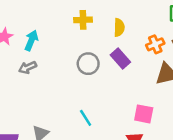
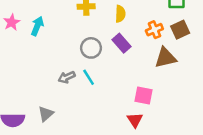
gray arrow: (28, 68) -> (67, 77), moved
cyan line: (86, 118) -> (89, 77), moved

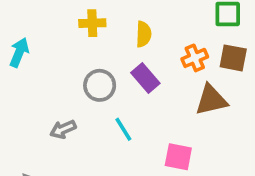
brown square: (180, 30) -> (233, 58), turned 36
cyan line: (89, 77) -> (123, 129), moved

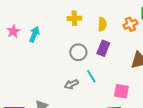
orange cross: (195, 58) -> (130, 24), moved
purple rectangle: (145, 78) -> (103, 48), turned 63
gray arrow: (63, 129) -> (71, 84), moved

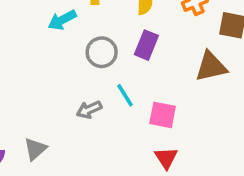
cyan arrow: (34, 34) -> (62, 20), moved, turned -140
pink square: (121, 91) -> (163, 115), moved

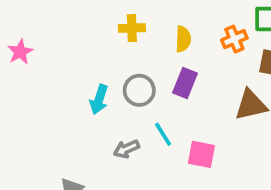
cyan arrow: (62, 20) -> (99, 99), moved, turned -44

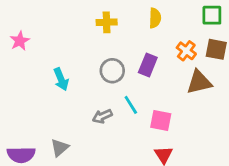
yellow semicircle: (183, 39) -> (155, 18), moved
orange cross: (234, 39) -> (186, 51), moved, turned -30
cyan arrow: (99, 99) -> (61, 79), moved, turned -40

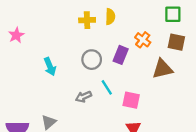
yellow semicircle: (155, 18) -> (110, 17), moved
orange cross: (186, 51) -> (143, 40), moved

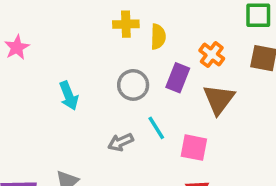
yellow semicircle: (110, 17) -> (158, 37), moved
brown triangle: (162, 69) -> (219, 99), moved, turned -40

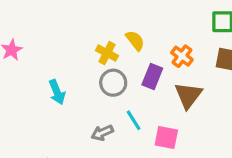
yellow cross: (126, 24) -> (107, 53), moved, turned 30
yellow semicircle: (158, 37) -> (135, 41), turned -40

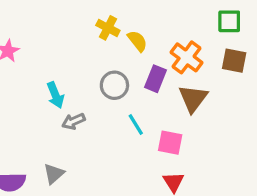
yellow cross: (107, 53) -> (108, 28), moved
orange cross: (182, 56) -> (187, 57), size x1.4
gray arrow: (102, 133) -> (73, 121), moved

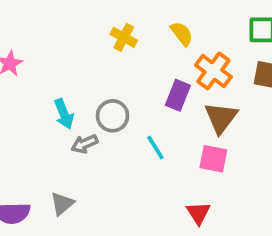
yellow semicircle: (137, 41) -> (182, 34), moved
gray circle: (114, 85) -> (113, 116), moved
pink square: (170, 143) -> (213, 159), moved

